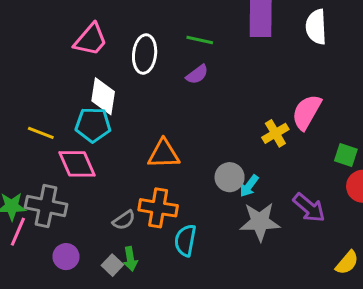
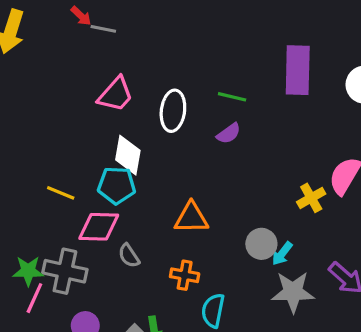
pink diamond: (77, 164) -> (99, 227), turned -66
orange cross: (158, 208) -> (185, 275), size x0.7
gray semicircle: (124, 220) -> (129, 256), moved, turned 90

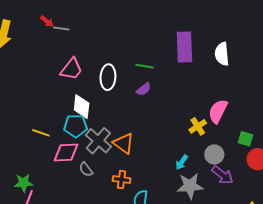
orange triangle: (191, 218) -> (124, 143), turned 40
gray circle: (261, 244) -> (214, 154), moved
gray cross: (65, 271) -> (98, 141), moved, turned 32

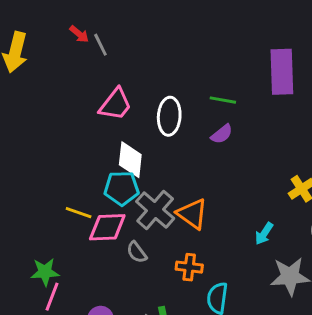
gray line: (61, 29) -> (100, 45), turned 56
yellow line: (41, 133) -> (79, 213), moved
cyan arrow: (182, 162) -> (264, 234), moved

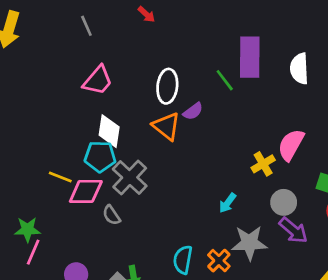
red arrow: (79, 34) -> (146, 14), moved
green line: (223, 100) -> (225, 80), moved, turned 40
white ellipse: (169, 116) -> (167, 86), moved
orange triangle: (192, 214) -> (166, 126), moved
orange cross: (189, 267) -> (219, 261), moved, turned 35

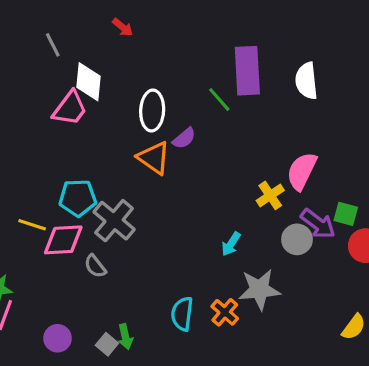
white diamond: (109, 131) -> (89, 82), moved
purple arrow: (293, 230) -> (318, 224), moved

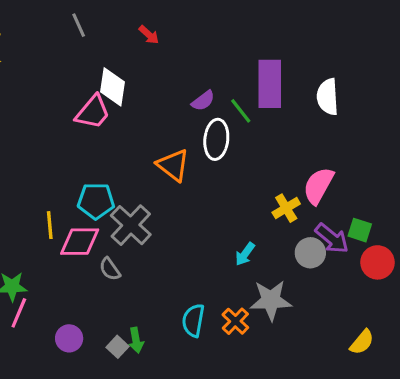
gray line: (53, 45) -> (79, 25), moved
white ellipse: (152, 111) -> (216, 139), moved
purple semicircle: (184, 138) -> (203, 101), moved
yellow line: (32, 225) -> (50, 225), turned 64

